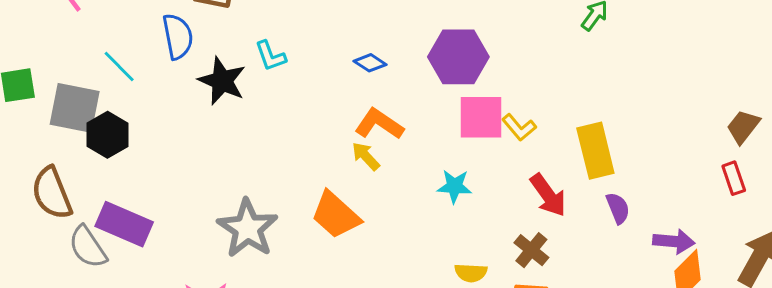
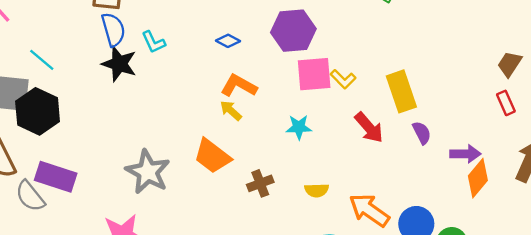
blue semicircle: (178, 36) -> (113, 30), moved
black hexagon: (108, 135) -> (38, 111), size x1.4
brown cross: (531, 250) -> (260, 183), moved, turned 35

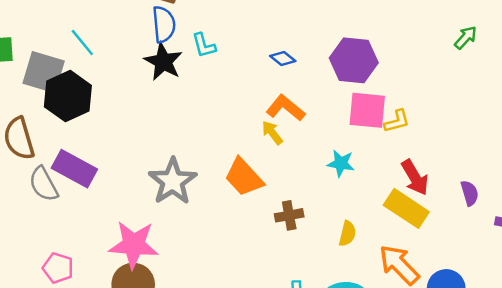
yellow L-shape: (343, 79) -> (397, 121), turned -70
yellow rectangle: (401, 91) -> (406, 208), moved, turned -48
yellow semicircle: (317, 190) -> (347, 234), turned -85

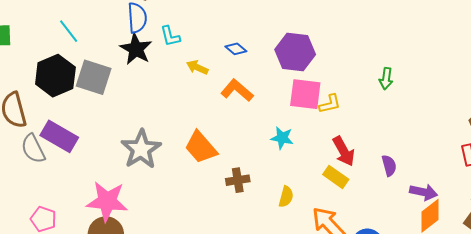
green arrow: (466, 38) -> (386, 79), moved, turned 145
gray square: (44, 72) -> (94, 77), moved
yellow arrow: (272, 133) -> (197, 67), moved, turned -30
yellow rectangle: (406, 208) -> (336, 177), size x0.7

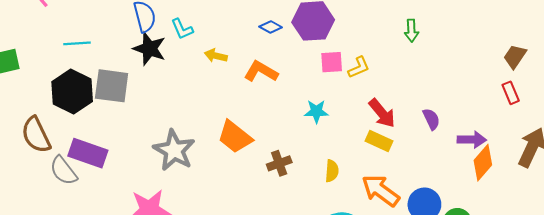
cyan line: (69, 31) -> (77, 43), turned -45
blue diamond: (236, 49) -> (271, 27), moved
pink square: (305, 94) -> (332, 62), size x0.7

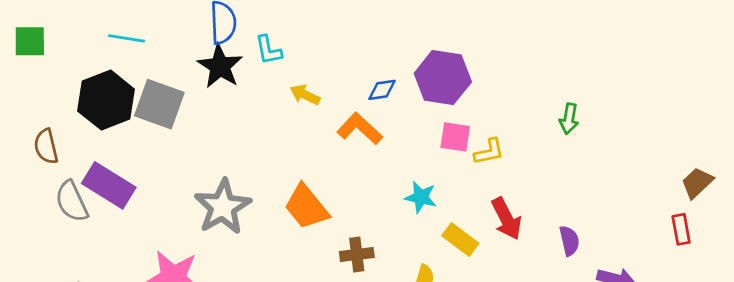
blue diamond: (271, 27) -> (382, 90), moved, turned -50
brown semicircle: (36, 135) -> (46, 146), size x0.7
yellow rectangle: (379, 141) -> (460, 240), moved

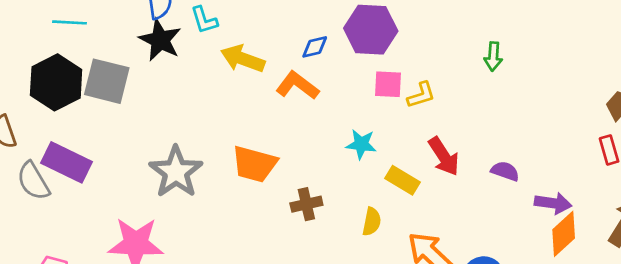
yellow arrow: (305, 95) -> (243, 59), size x1.5
orange trapezoid: (306, 207) -> (255, 164), turned -30
purple semicircle: (569, 241) -> (505, 171), turned -52

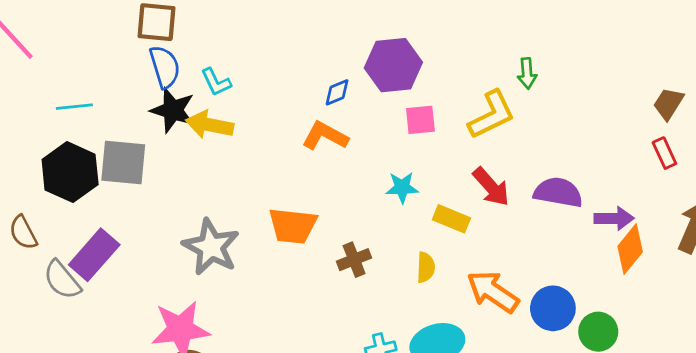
yellow arrow: (243, 59) -> (210, 125), moved
yellow L-shape: (421, 95) -> (492, 115), moved, size x1.6
purple rectangle: (67, 162) -> (94, 255), turned -66
purple semicircle: (505, 171) -> (558, 192), size x1.6

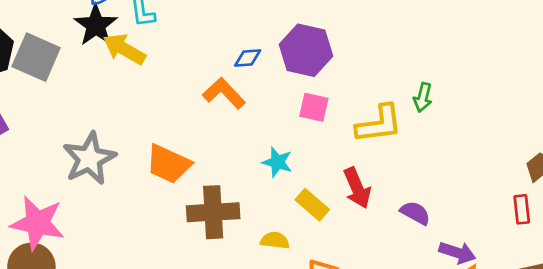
purple semicircle: (558, 192) -> (415, 213), size x0.7
brown cross: (354, 260) -> (213, 212), size x1.6
yellow semicircle: (426, 267) -> (275, 240), turned -104

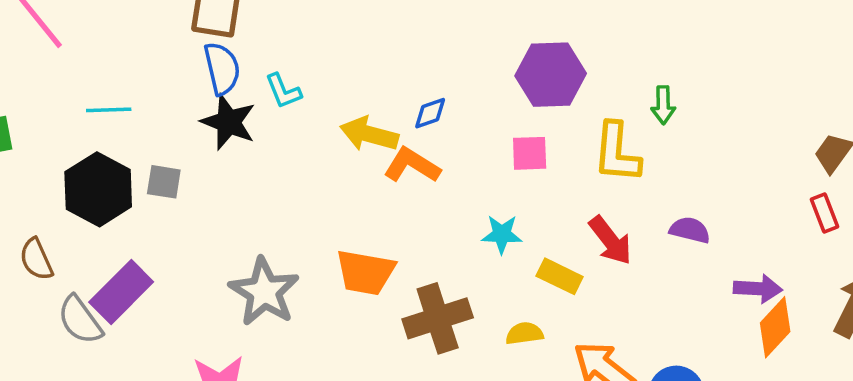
yellow arrow: (124, 49) -> (369, 134), moved
purple hexagon: (306, 50) -> (551, 75), moved
gray square: (36, 57) -> (164, 182), size x0.6
yellow L-shape: (379, 124) -> (617, 153), turned 117
purple semicircle: (415, 213) -> (690, 230), moved

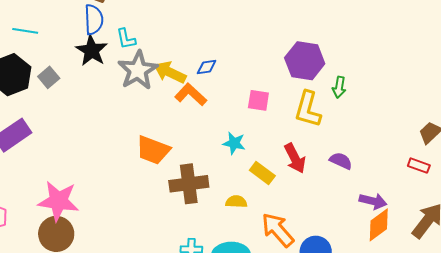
purple hexagon: (551, 75) -> (305, 61), moved
gray square: (164, 182) -> (49, 77), turned 30
red rectangle: (824, 213) -> (419, 166), turned -60
gray star: (264, 292) -> (138, 70), moved

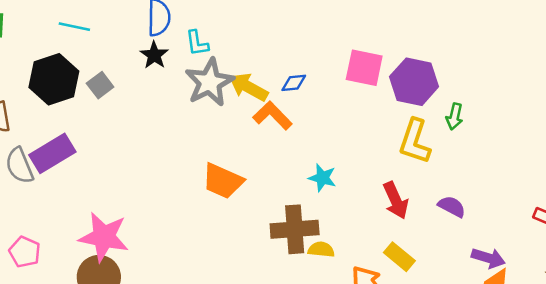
black star: (92, 50) -> (154, 55), size x0.7
pink square: (258, 100) -> (364, 68), moved, size x1.4
yellow rectangle: (262, 173) -> (399, 257), moved
brown cross: (189, 184) -> (295, 229), moved

